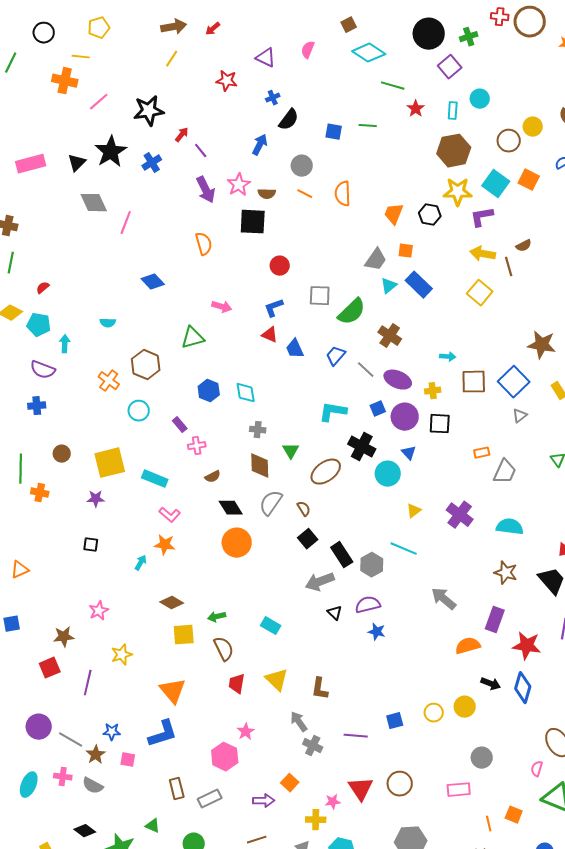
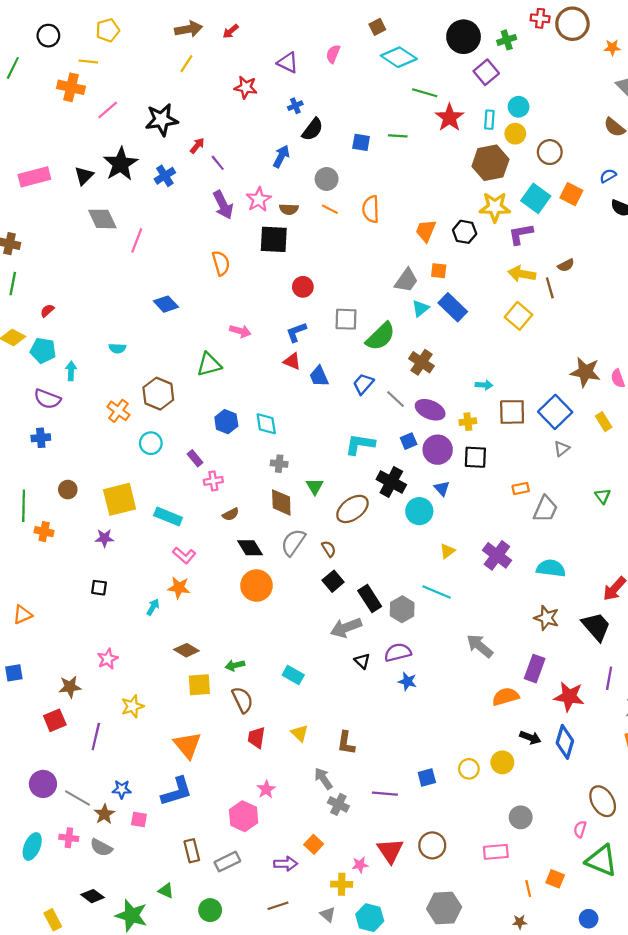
red star: (416, 109) -> (449, 118), size x1.5
yellow circle: (533, 127) -> (515, 134), moved
yellow triangle: (277, 680) -> (300, 733), size x0.7

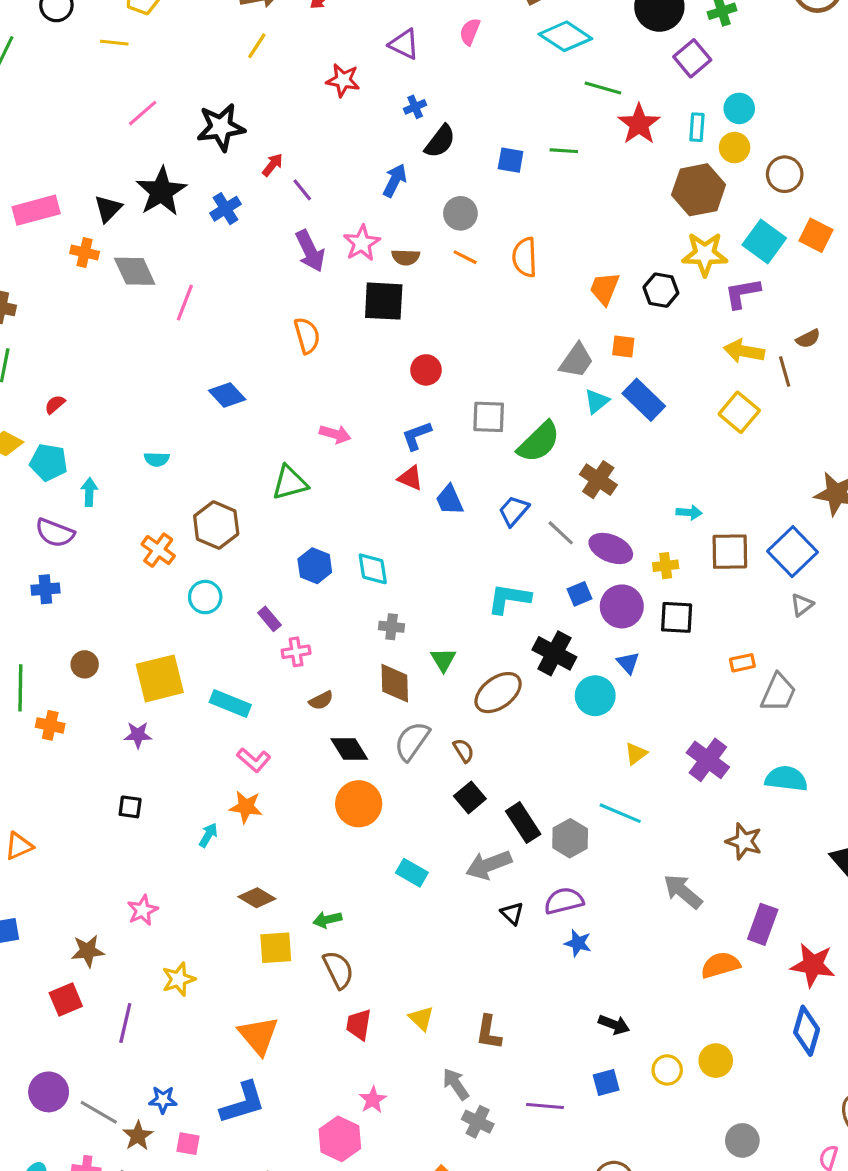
orange cross: (71, 87) -> (85, 252), moved, size x0.7
brown star: (547, 618) -> (744, 841), moved
cyan rectangle: (293, 675) -> (412, 873), moved
black arrow: (530, 738) -> (614, 1025), moved

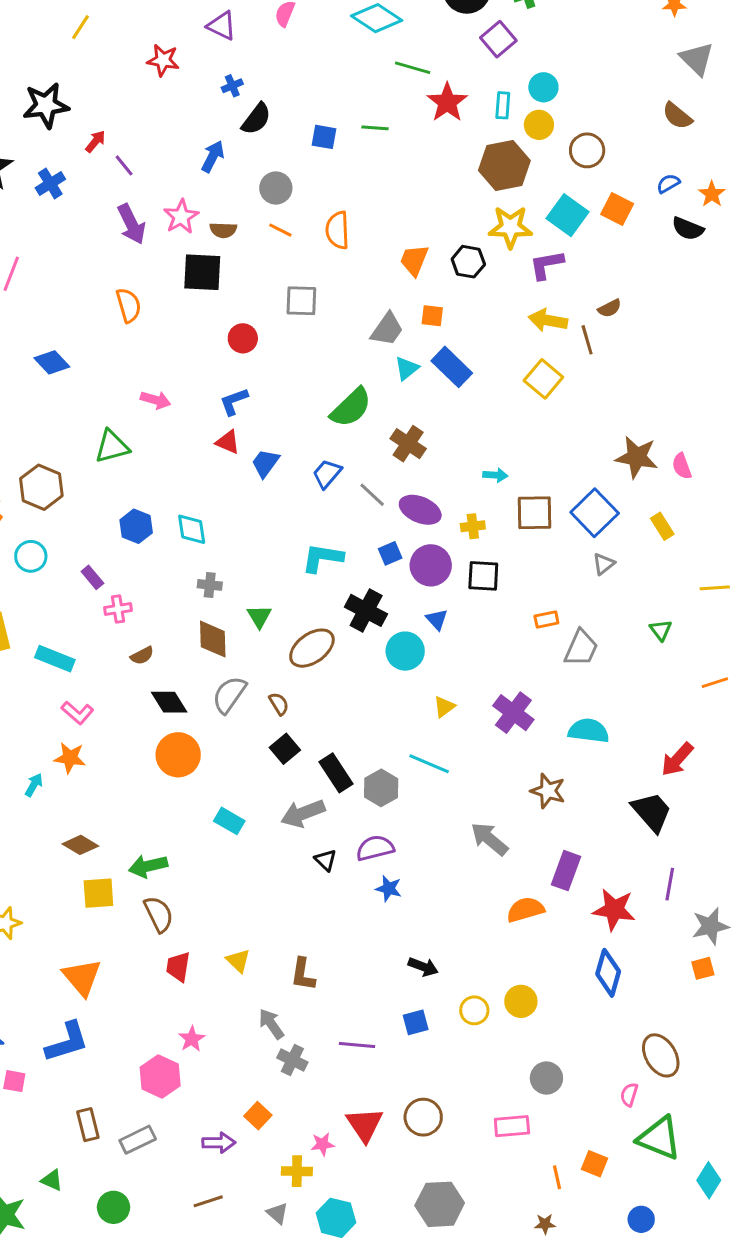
gray square: (489, 417) -> (301, 301), moved
blue trapezoid: (449, 500) -> (265, 463), turned 60
green arrow: (327, 920) -> (148, 866), size x1.4

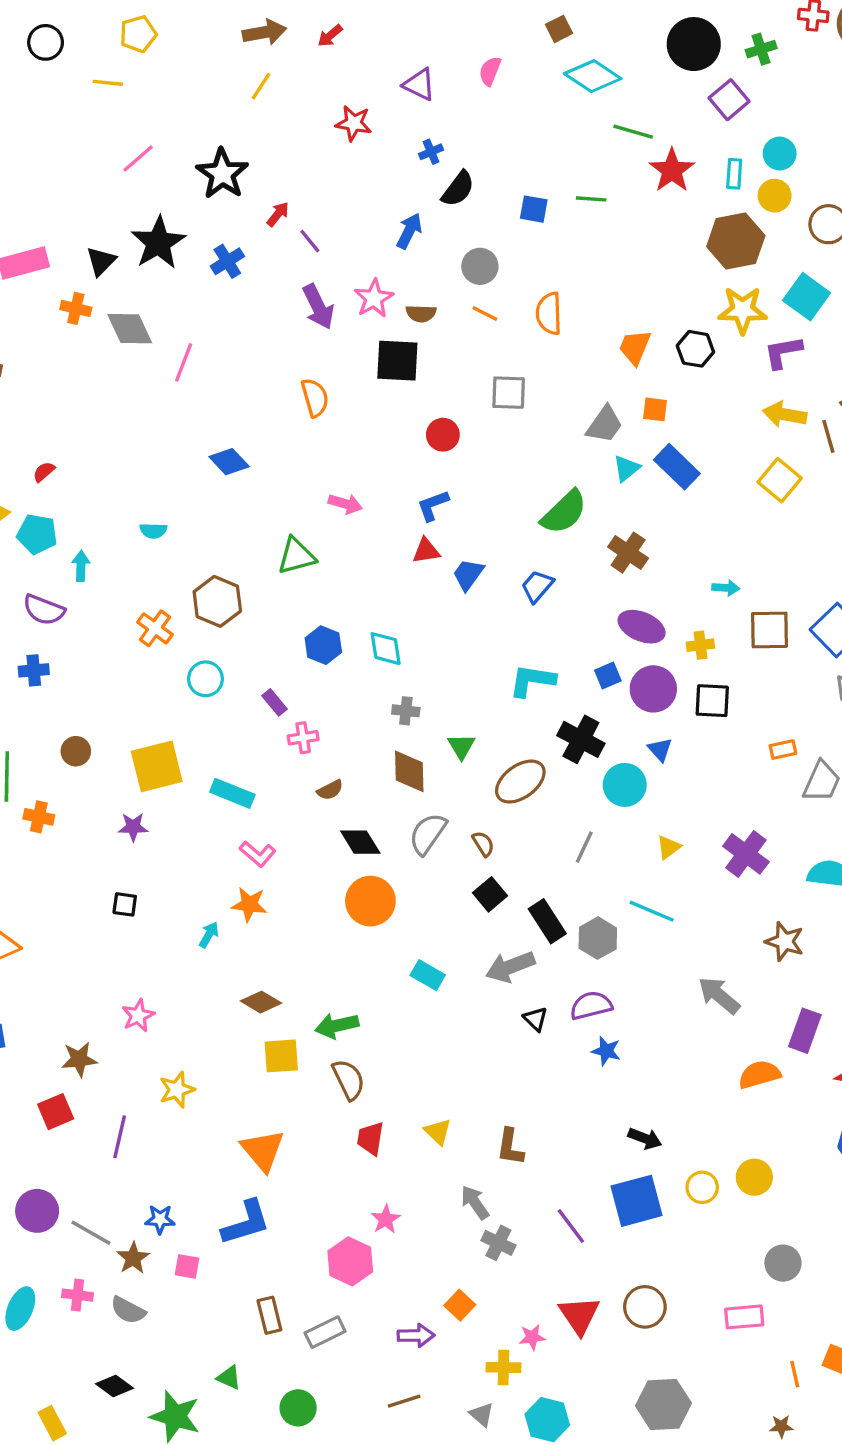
black star: (46, 105) -> (222, 174), turned -30
red triangle: (228, 442) -> (426, 551), turned -32
gray line: (372, 495) -> (584, 847), moved, turned 72
blue square: (416, 1022) -> (636, 1201), size x1.8
purple line: (357, 1045) -> (571, 1226), turned 48

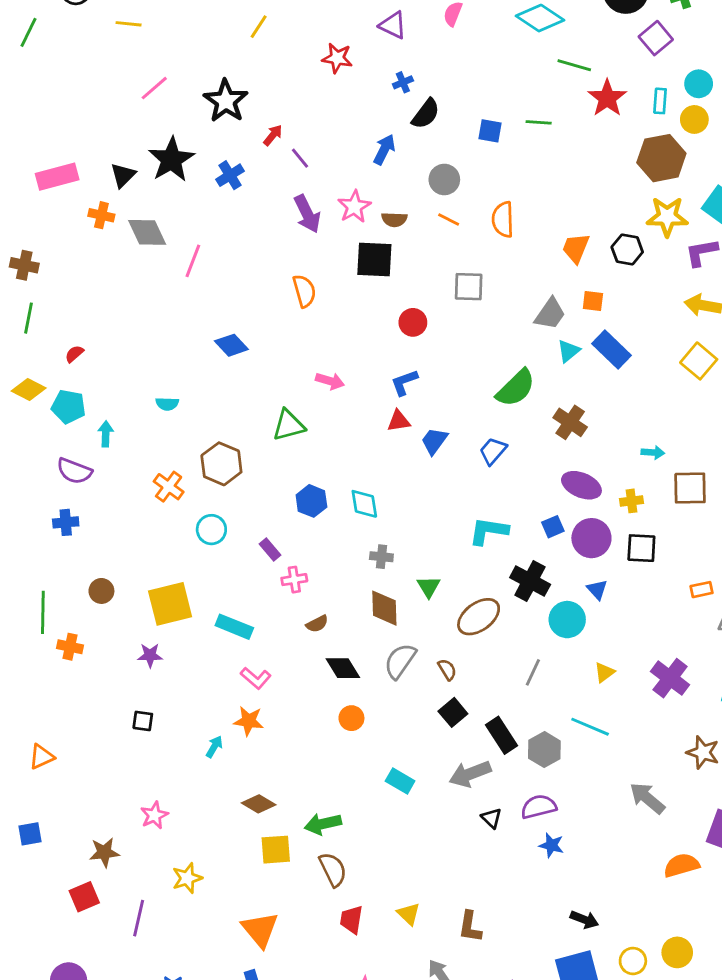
orange circle: (370, 901) -> (351, 718), size x0.6

